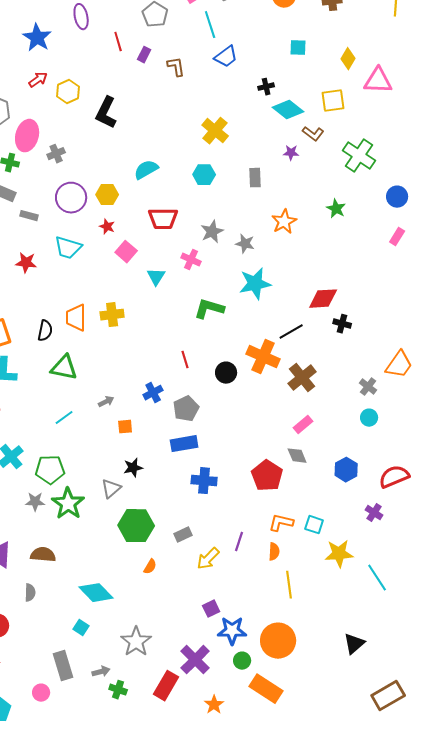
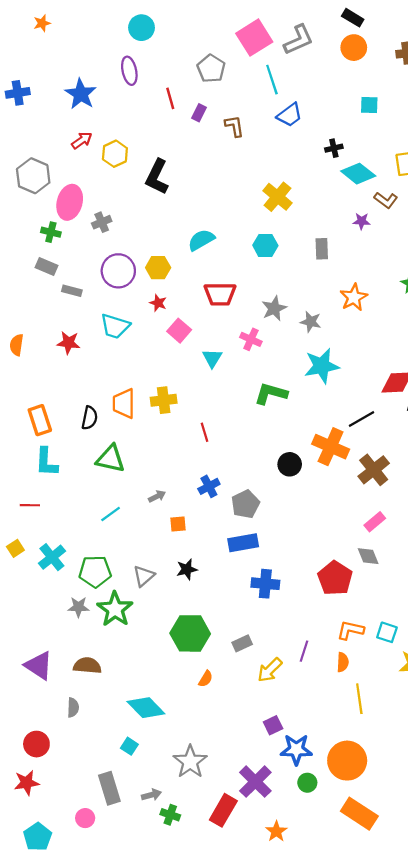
red line: (185, 360) -> (205, 432), moved
gray triangle: (111, 489) -> (144, 576), moved
orange rectangle: (266, 689) -> (359, 814), moved

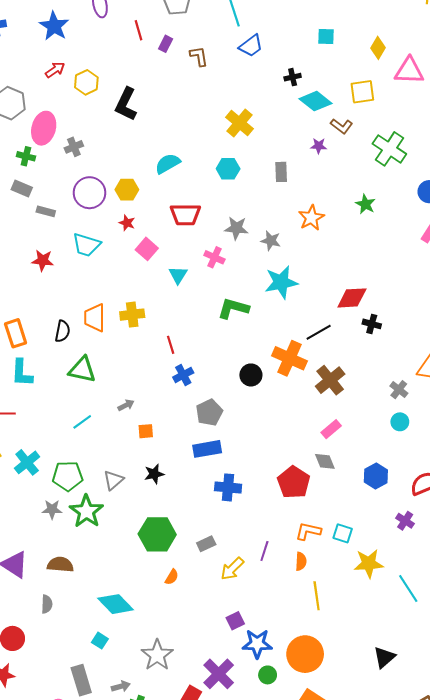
gray star: (274, 308) -> (236, 228), turned 30
blue cross: (209, 486) -> (183, 375), moved

